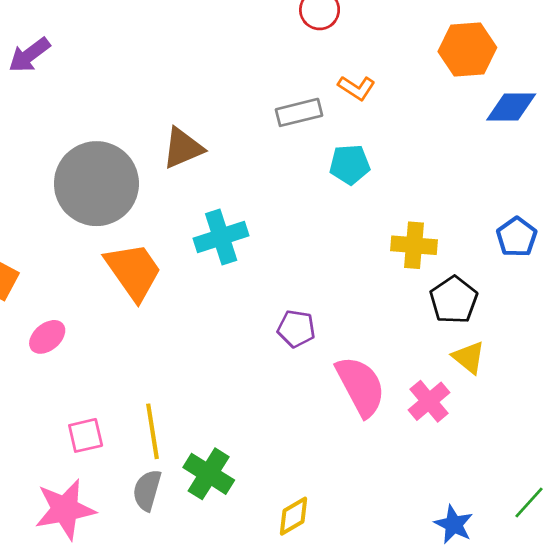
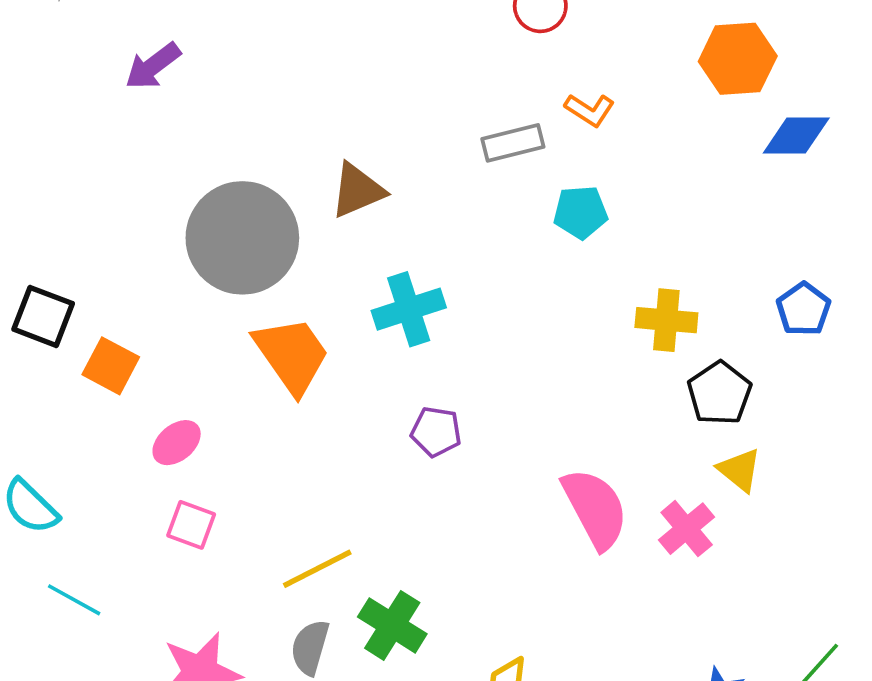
purple pentagon: (296, 329) -> (436, 432), moved
yellow line: (153, 431) -> (317, 569), turned 72
pink square: (86, 435) -> (191, 525), moved, turned 33

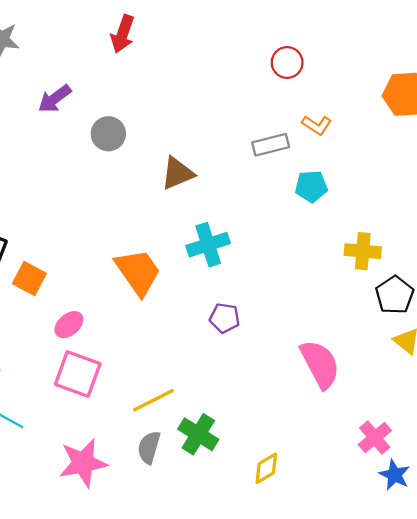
gray circle: (242, 238) -> (108, 134), moved, size x0.5
pink square: (191, 525) -> (78, 374), size x1.6
pink cross: (687, 529) -> (375, 438), moved

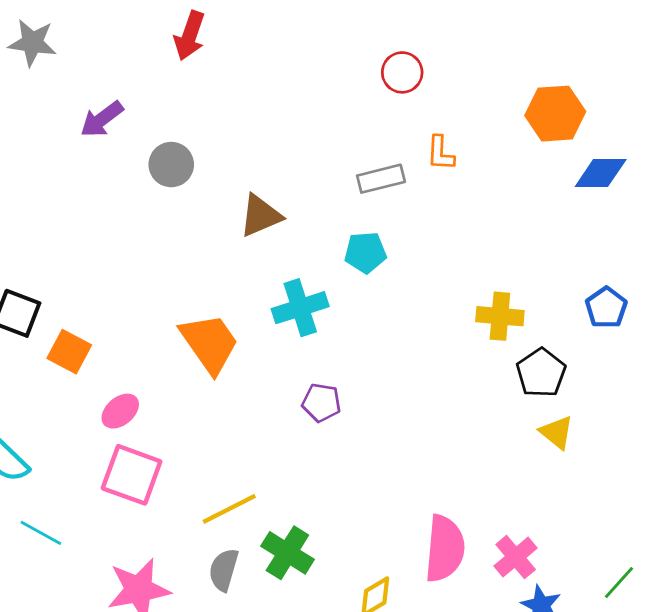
orange L-shape: (317, 125) -> (440, 153), turned 60
cyan pentagon: (311, 186) -> (365, 252), moved
pink semicircle: (320, 364) -> (445, 549), moved, turned 33

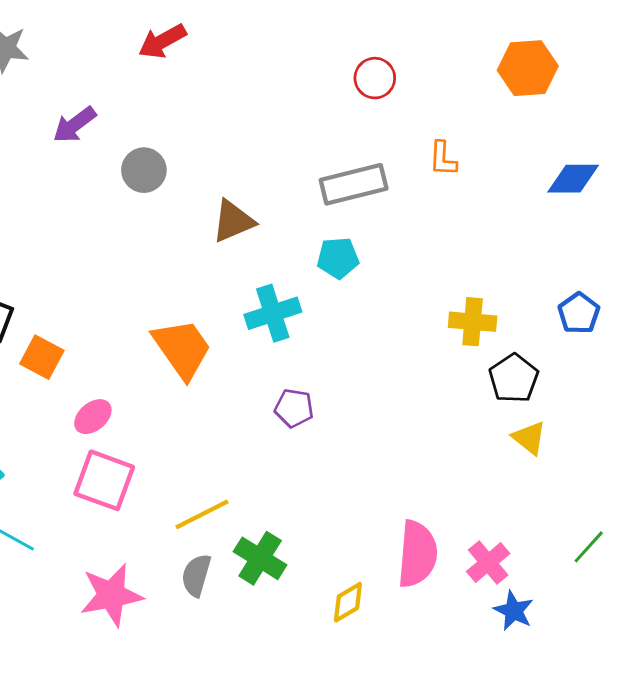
red arrow: (190, 36) -> (162, 41), turned 42
orange hexagon: (555, 114) -> (528, 68), moved
orange L-shape: (440, 153) -> (443, 159), moved
gray rectangle: (381, 179) -> (354, 184), size x1.4
green line: (619, 583) -> (589, 547), moved

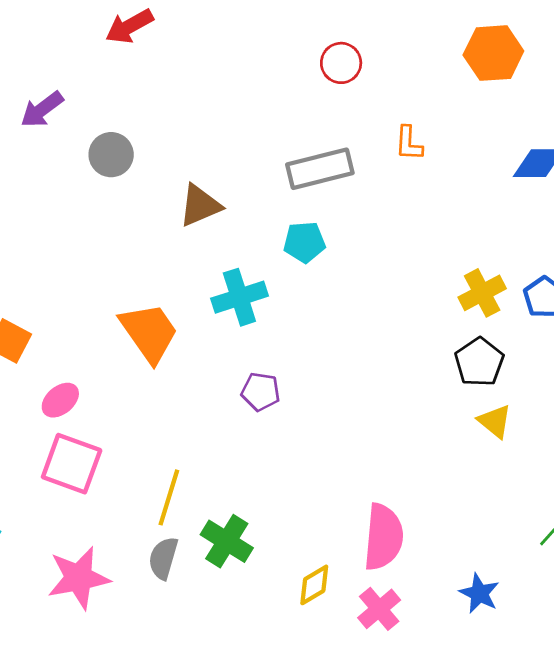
yellow cross: (473, 322) -> (482, 293), moved, turned -33
yellow line: (202, 514) -> (169, 497), turned -46
pink cross: (488, 563) -> (379, 609), moved

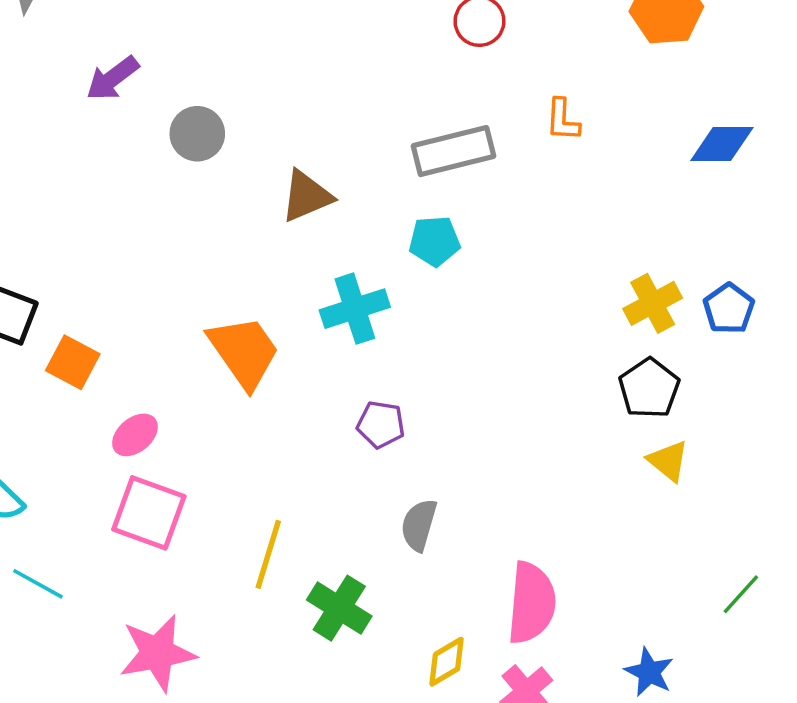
gray semicircle: (163, 558) -> (419, 525), moved

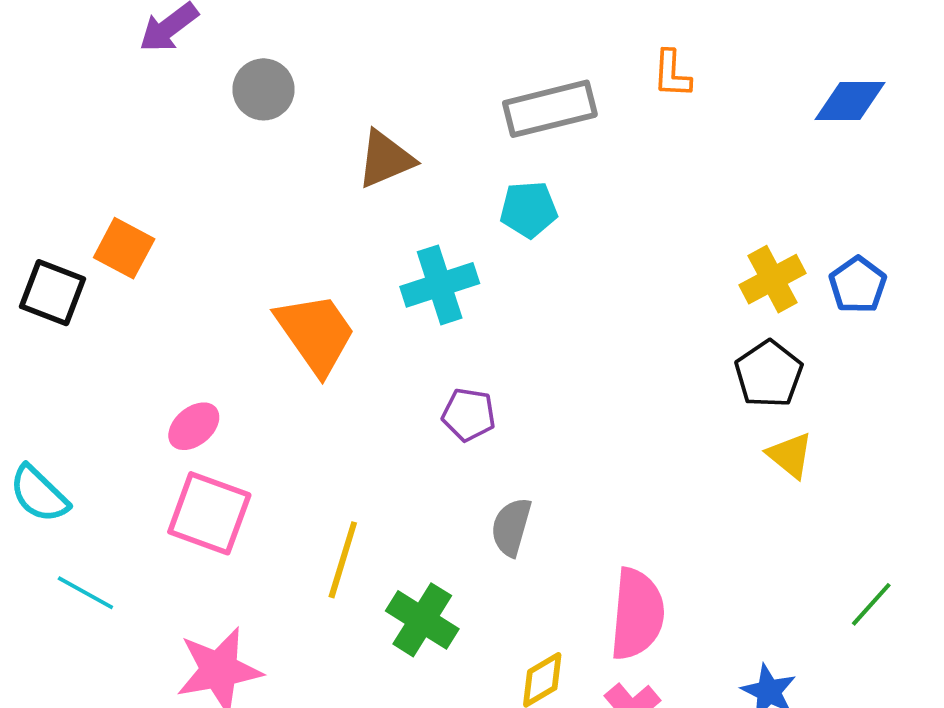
orange square: (73, 362) -> (124, 248), moved

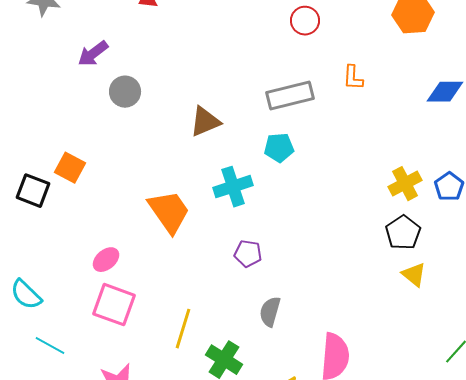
gray circle: (263, 89) -> (125, 92), moved

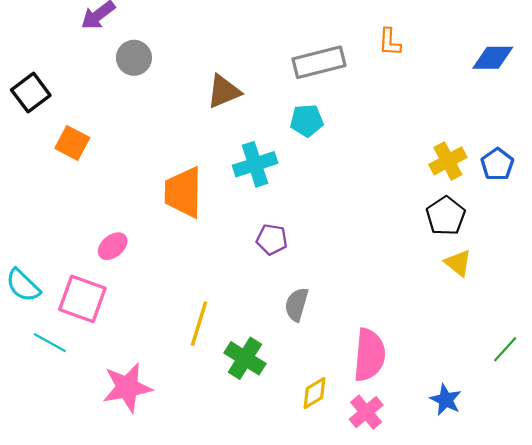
black square: (33, 191) -> (31, 93), moved, turned 32
orange trapezoid: (169, 212) -> (183, 192), turned -144
pink square: (114, 305) -> (82, 299), moved

